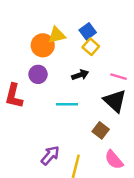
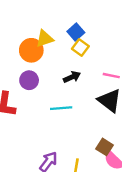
brown square: (101, 130) -> (105, 147), moved

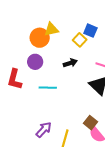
blue square: (76, 32) -> (90, 31), moved, turned -32
cyan line: (61, 108) -> (48, 88), moved

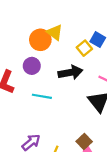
yellow triangle: (51, 29) -> (55, 32), turned 42
black arrow: (70, 63) -> (70, 72), size x1.5

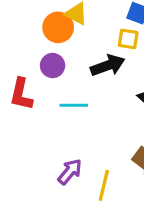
yellow square: (84, 48) -> (128, 39), moved, turned -32

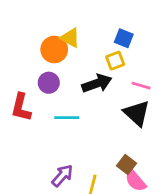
yellow square: (128, 39) -> (115, 61), turned -30

